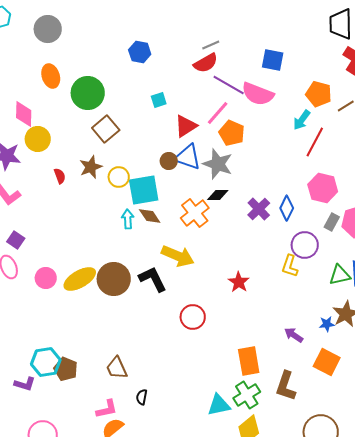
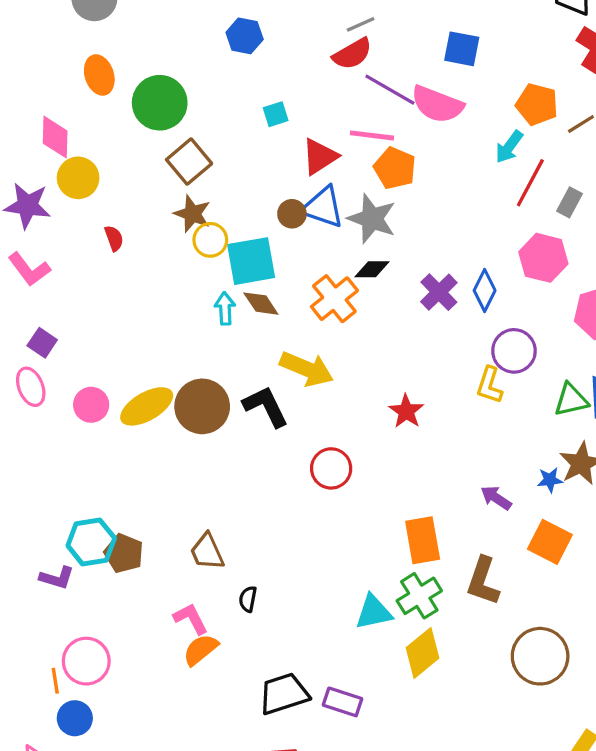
pink line: (218, 113) -> (372, 135), turned 56
brown star: (91, 167) -> (192, 214), moved, turned -30
gray rectangle: (332, 222) -> (569, 202), moved
pink L-shape: (107, 409) -> (191, 619), turned -105

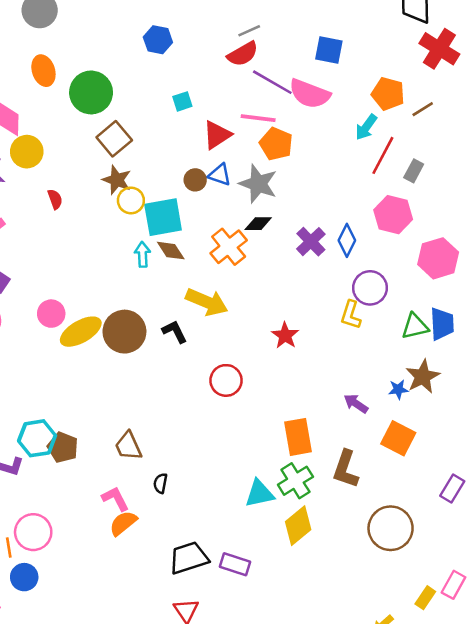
blue triangle: (323, 207) -> (220, 175), size x0.7
pink circle: (91, 405) -> (51, 314), moved
black L-shape: (266, 406) -> (175, 332), size x0.7

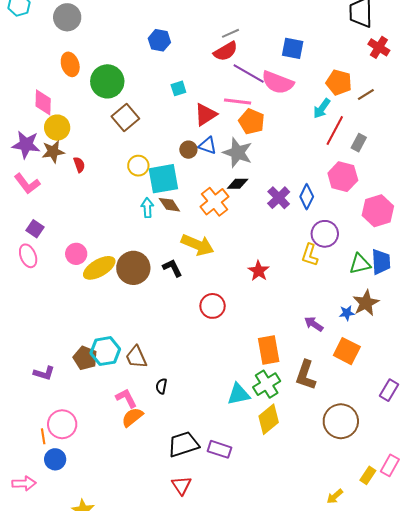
red cross: (439, 49) -> (379, 47), size x0.7
brown star: (117, 180) -> (53, 152), moved, turned -30
cyan hexagon: (37, 438) -> (105, 351), moved

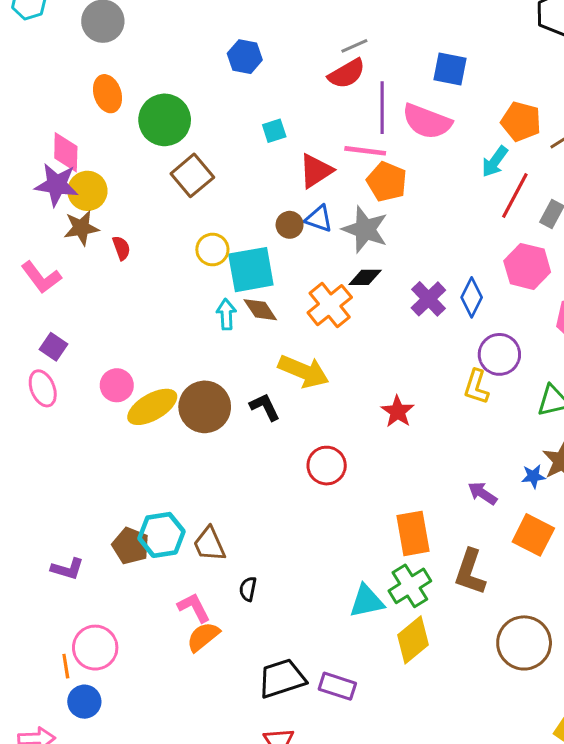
purple line: (249, 73) -> (382, 108), turned 60
purple star: (26, 145) -> (57, 185), moved

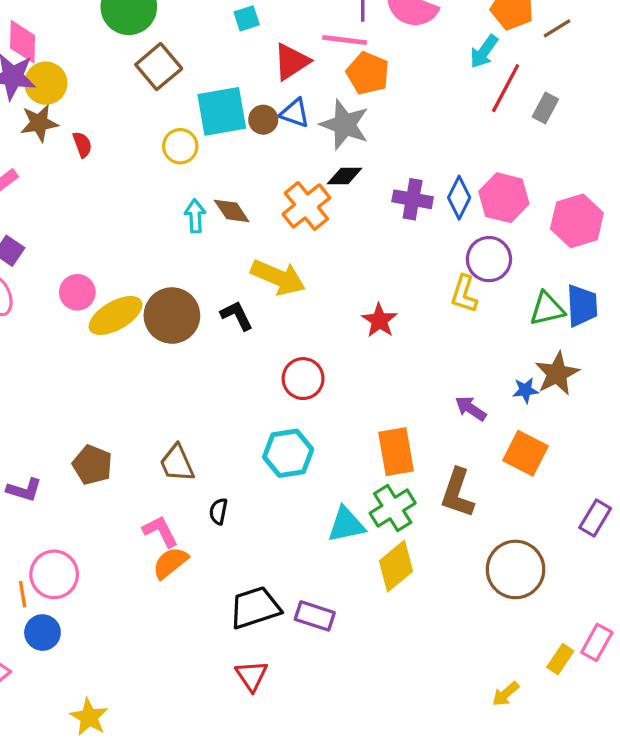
pink hexagon: (527, 266) -> (504, 198), moved
cyan square: (251, 270) -> (222, 111), moved
purple cross: (428, 299) -> (413, 199), turned -36
cyan hexagon: (161, 535) -> (288, 453), moved

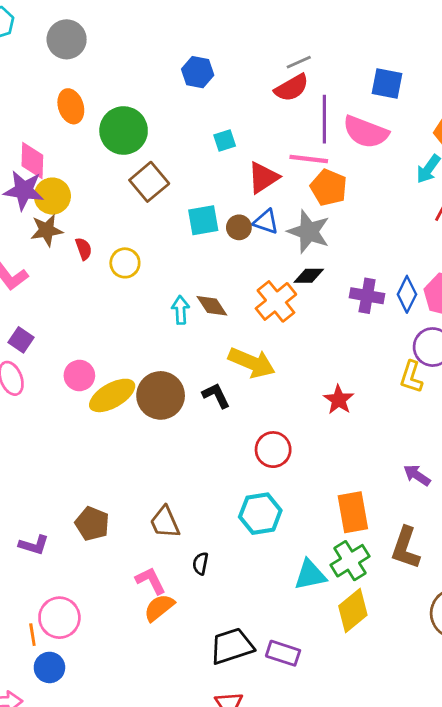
cyan square: (222, 111) -> (203, 220), size x0.7
yellow circle: (180, 146) -> (125, 263), moved

